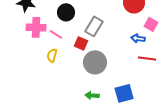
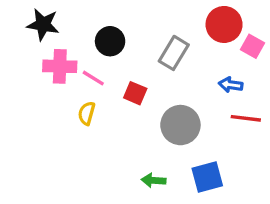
pink square: (151, 24) -> (253, 46), moved
gray rectangle: (94, 26) -> (174, 53), moved
gray circle: (95, 62) -> (180, 125), moved

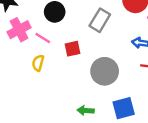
pink cross: (60, 66) -> (19, 30), turned -30
red square: (135, 93) -> (72, 49), turned -35

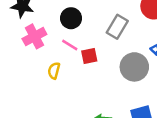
pink line: (43, 38) -> (70, 45), moved
gray circle: (105, 71) -> (134, 67), moved

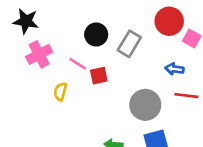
black circle: (71, 18) -> (96, 35), moved
gray circle: (134, 67) -> (145, 105), moved

